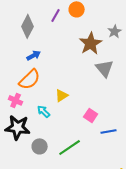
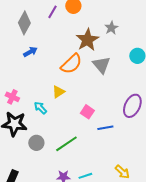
orange semicircle: (30, 79) -> (71, 64), moved

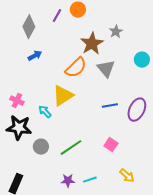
yellow triangle: (58, 92) -> (63, 96), size x1.6
pink square: (87, 112) -> (111, 145), moved
blue line: (105, 128) -> (110, 106), moved

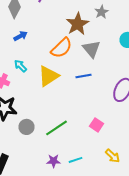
blue line: (110, 106) -> (84, 76), moved
cyan arrow: (45, 112) -> (20, 66), moved

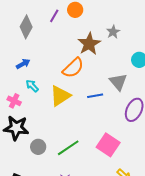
blue arrow: (20, 36) -> (23, 64), moved
gray triangle: (92, 49) -> (118, 82), moved
pink square: (96, 125) -> (108, 145), size x1.6

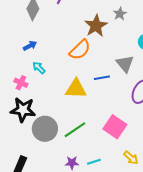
yellow triangle: (60, 96) -> (76, 89), moved, turned 35
gray circle: (38, 147) -> (45, 129), size x1.6

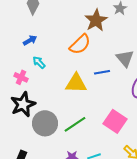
black star: (23, 110) -> (23, 104), turned -30

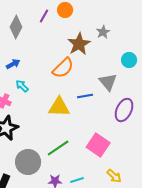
gray circle: (45, 123) -> (28, 162), moved

